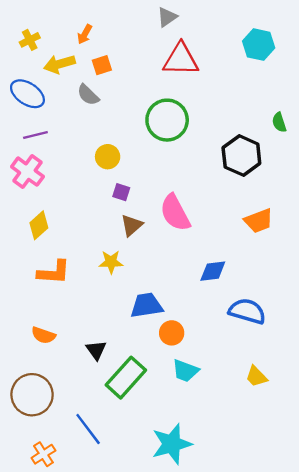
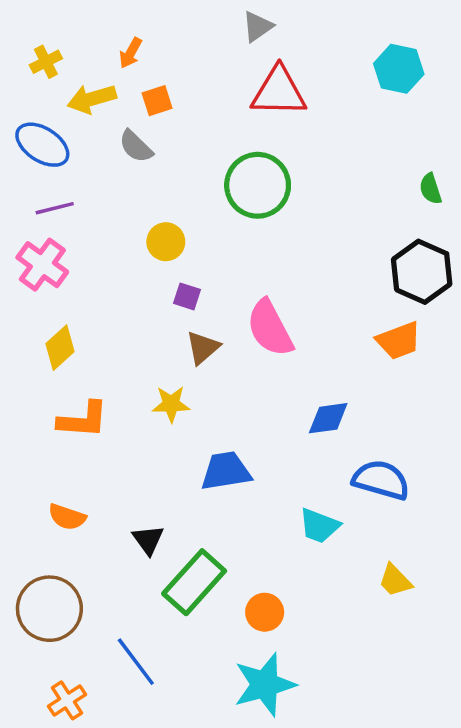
black hexagon: (241, 156) -> (422, 272), moved
orange circle: (172, 333) -> (265, 612), moved
cyan trapezoid: (185, 371) -> (319, 526), moved

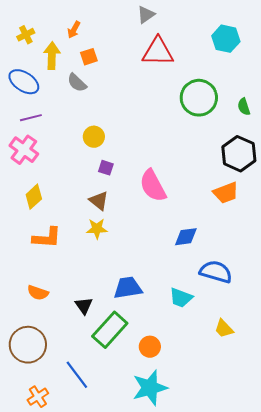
yellow arrow: (92, 99) -> (52, 56), turned 108
green circle: (258, 185) -> (199, 98), moved
brown triangle: (203, 348) -> (99, 201), moved, turned -40
blue trapezoid: (226, 471) -> (128, 288), moved

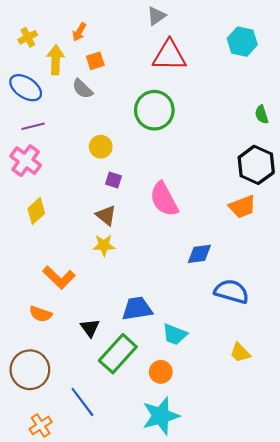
green circle: (199, 98) -> (154, 110), moved
orange L-shape: (47, 238) -> (59, 278), moved, turned 40
cyan trapezoid: (181, 298) -> (175, 334), moved

